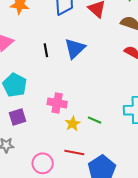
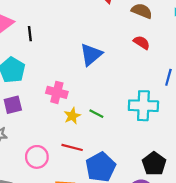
blue triangle: (75, 49) -> (91, 55), moved
black line: (46, 50) -> (30, 34), moved

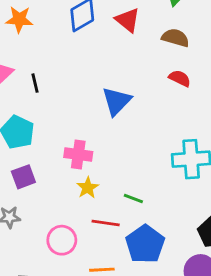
green line: (96, 114) -> (133, 198), moved
yellow star: (72, 116) -> (88, 188), moved

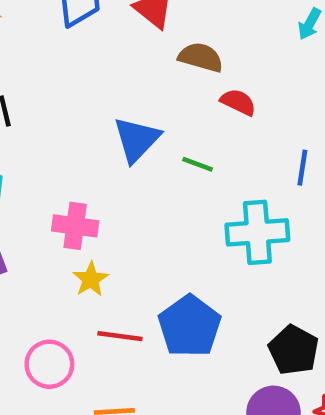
brown semicircle: (175, 38) -> (201, 57), moved
green line: (133, 198) -> (198, 164), moved
blue pentagon: (145, 244) -> (190, 326), moved

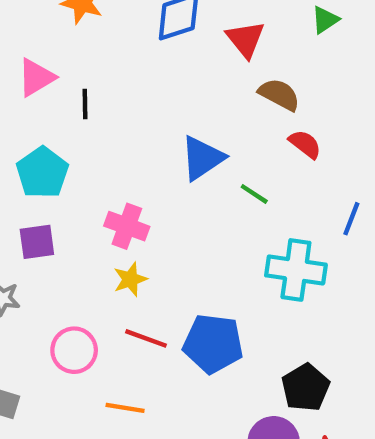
blue pentagon: (190, 326) -> (213, 344), turned 30

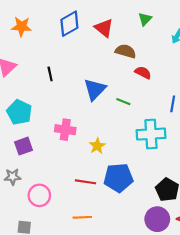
green triangle: (325, 20) -> (145, 19), moved
black line: (85, 104) -> (50, 74), moved
yellow star: (130, 279) -> (97, 146), moved
pink circle: (74, 350) -> (39, 195), moved

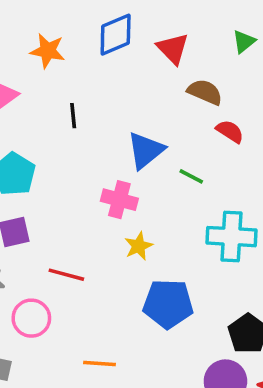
orange star: (22, 27) -> (48, 51), moved
pink cross: (65, 130) -> (119, 200), moved
red line: (86, 182) -> (66, 275), moved

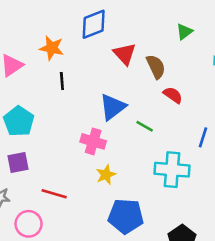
red triangle: (173, 49) -> (125, 54), moved
orange star: (48, 51) -> (52, 48), moved
brown semicircle: (205, 92) -> (156, 67), turned 40

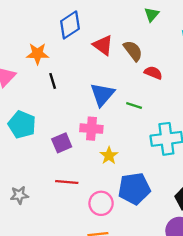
purple square: (18, 162) -> (62, 143), moved
pink circle: (29, 224) -> (101, 203), moved

